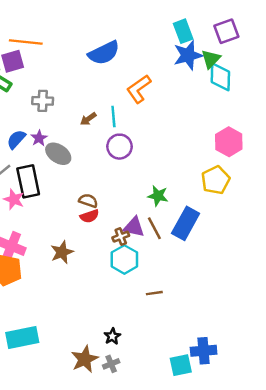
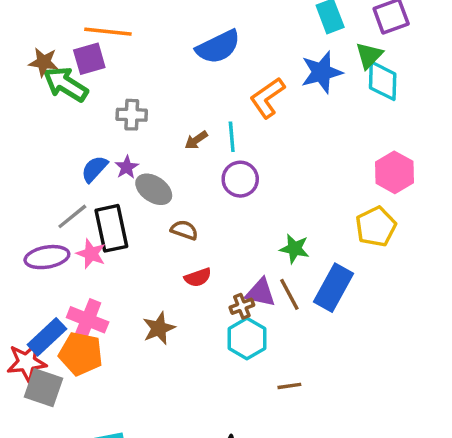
blue star: (188, 55) -> (322, 72), moved
brown semicircle: (88, 201) -> (184, 230), moved

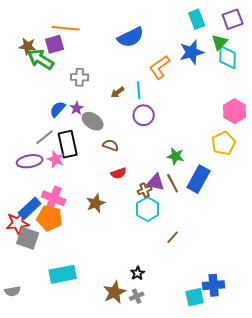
brown line: (289, 386) -> (173, 237), turned -40

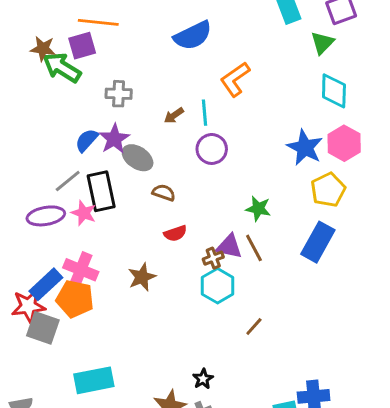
blue star: (192, 52) -> (305, 148), moved, turned -30
cyan diamond: (228, 57) -> (334, 91), moved
purple star: (77, 108) -> (114, 139), size x1.5
blue rectangle: (199, 179) -> (318, 242), moved

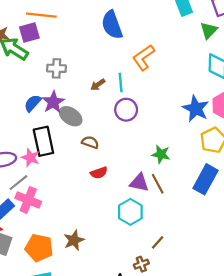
blue semicircle: (193, 36) -> (112, 25), turned 96
gray line: (68, 181) -> (18, 183), moved
brown cross: (213, 258) -> (141, 264), moved
brown star: (142, 277) -> (74, 240), moved
orange pentagon: (75, 299) -> (39, 248), moved

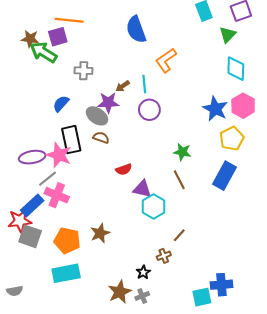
purple star: (53, 102) -> (108, 103), moved, turned 30
brown semicircle: (90, 142) -> (101, 138), moved
pink star: (30, 158) -> (59, 155), size x1.4
purple triangle: (139, 183) -> (142, 189), moved

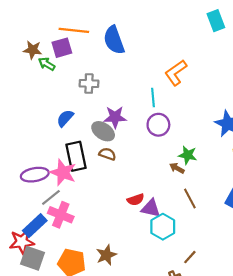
blue semicircle: (136, 29) -> (114, 40), moved
green arrow: (43, 52) -> (47, 64), size x0.6
brown arrow: (123, 86) -> (177, 168), moved, turned 64
green star: (182, 152) -> (188, 155), moved
red semicircle: (124, 169) -> (136, 200), moved

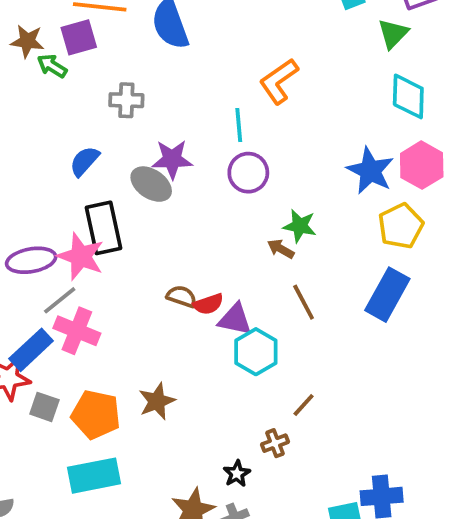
brown semicircle: (107, 154) -> (182, 296), moved
gray square: (33, 258) -> (44, 407), moved, size x0.7

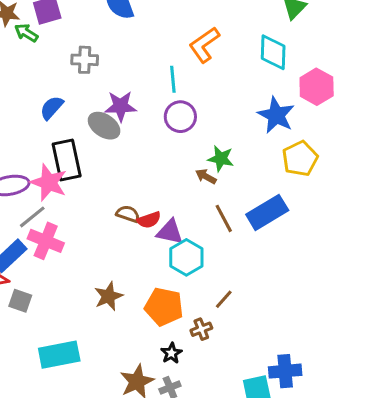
cyan diamond: (408, 96) -> (273, 52), moved
pink hexagon: (422, 165) -> (317, 87), moved
blue rectangle: (387, 295) -> (267, 212), moved, turned 30
orange pentagon: (96, 415) -> (164, 307), moved

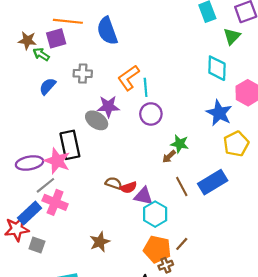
orange L-shape: (204, 45) -> (129, 78), moved
blue semicircle: (52, 108) -> (48, 86), moved
brown arrow: (206, 177) -> (169, 157), turned -72
orange pentagon: (164, 307) -> (157, 249), moved

